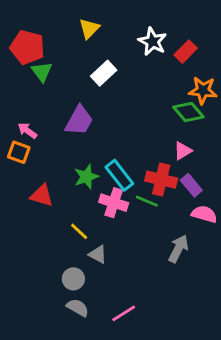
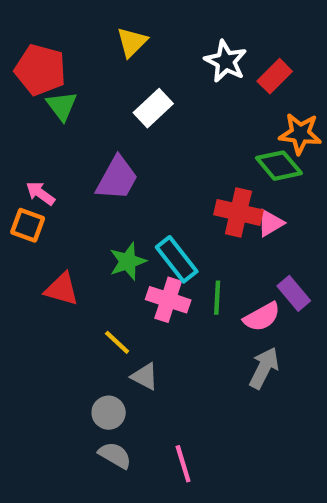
red cross: (161, 180) -> (238, 212), moved
purple rectangle: (191, 185) -> (294, 293), moved
green line: (147, 201) -> (217, 298), turned 70
pink semicircle: (204, 214) -> (262, 317), moved, turned 135
pink line: (124, 313) -> (183, 464), turned -75

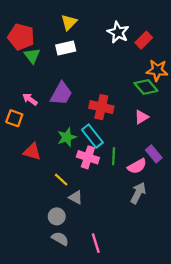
white rectangle: (153, 108) -> (66, 48), moved, turned 30
pink arrow: (40, 193) -> (30, 99), moved
red cross: (238, 212) -> (101, 107), moved

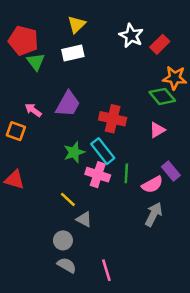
red triangle: (32, 152) -> (15, 180), moved

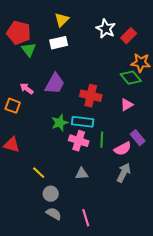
cyan rectangle: (103, 151) -> (83, 122), turned -45
yellow line: (68, 199) -> (39, 173), moved
gray triangle: (84, 219) -> (82, 174), moved, turned -32

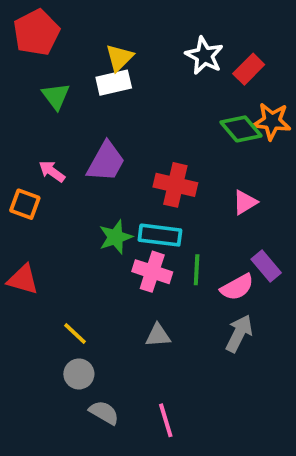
yellow triangle: (62, 20) -> (119, 58), moved
red pentagon: (19, 33) -> (36, 32), moved, turned 30
green diamond: (131, 78) -> (241, 129), moved
gray circle: (51, 194) -> (79, 374), moved

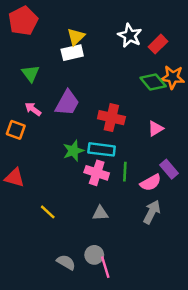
green triangle: (56, 96) -> (31, 73), moved
gray circle: (79, 374) -> (94, 255), moved

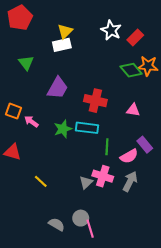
pink arrow: (33, 109) -> (31, 122), moved
pink triangle: (156, 129) -> (133, 110), turned 40
pink cross: (97, 173) -> (103, 176), moved
gray triangle: (100, 213) -> (86, 182), turned -40

